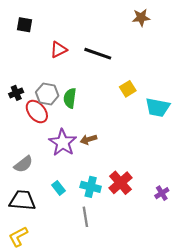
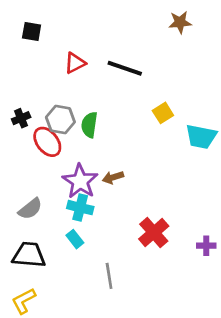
cyan cross: (91, 187) -> (80, 208), moved
purple cross: (162, 193) -> (206, 246), turned 32

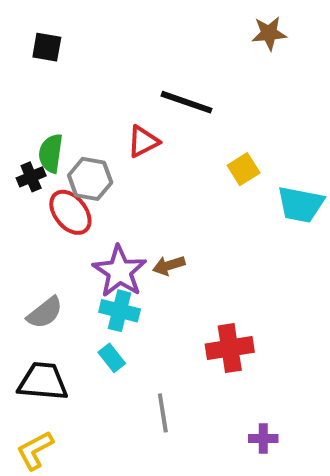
red triangle: (75, 63) -> (143, 142), moved
green semicircle: (89, 125) -> (51, 153), moved
red cross: (154, 233) -> (230, 348), turned 32
purple cross: (206, 246) -> (263, 439), moved

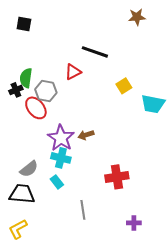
gray semicircle: (45, 313) -> (29, 169), moved

